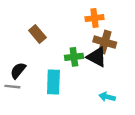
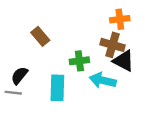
orange cross: (94, 18) -> (120, 19), moved
black triangle: (97, 57) -> (123, 61), moved
cyan arrow: (107, 97) -> (103, 80), moved, size x1.5

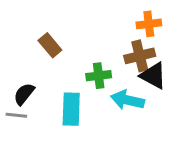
brown cross: (112, 45) -> (140, 56), turned -30

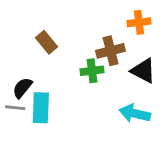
brown cross: (140, 56) -> (111, 51), moved
cyan arrow: (128, 100) -> (135, 113), moved
cyan rectangle: (71, 109) -> (41, 108), moved

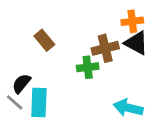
black triangle: (143, 71) -> (136, 43), moved
gray line: (15, 108) -> (15, 102), turned 36

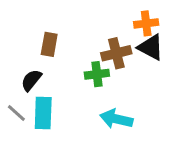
brown rectangle: (44, 40) -> (49, 44), turned 50
black semicircle: (21, 83) -> (31, 80), moved
cyan arrow: (128, 108) -> (116, 119), moved

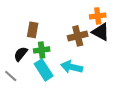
green cross: (97, 74) -> (42, 50), moved
cyan rectangle: (43, 113) -> (44, 70), moved, turned -35
cyan arrow: (116, 119) -> (72, 67), moved

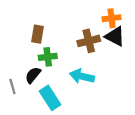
black semicircle: (21, 54) -> (33, 75), moved
cyan rectangle: (44, 70) -> (50, 98), moved
gray line: (11, 76) -> (12, 86), turned 32

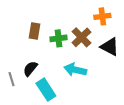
black triangle: (115, 36) -> (110, 47), moved
brown cross: (89, 41) -> (81, 37), turned -30
green cross: (48, 57) -> (59, 38), moved

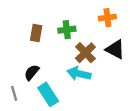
brown cross: (81, 37) -> (85, 53), moved
green cross: (59, 38) -> (67, 30), moved
gray line: (11, 79) -> (14, 93), moved

